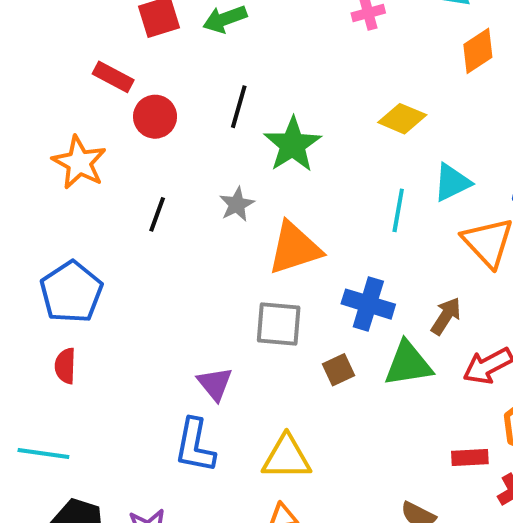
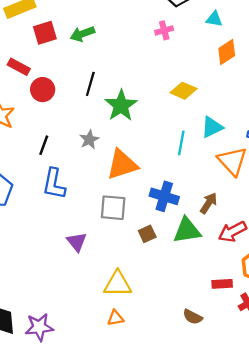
blue L-shape: (195, 446) -> (54, 184), moved

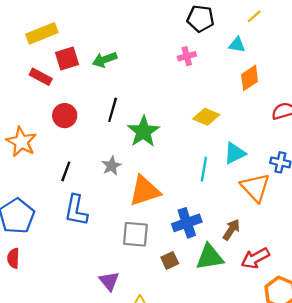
red rectangle: (19, 67) -> (41, 77), moved
blue cross: (164, 196) -> (187, 223), turned -36
purple triangle: (77, 242) -> (109, 281), moved

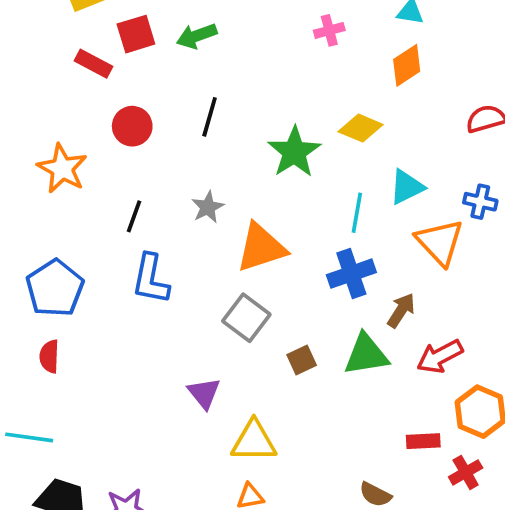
orange diamond: (250, 78) -> (407, 65), moved
green star: (143, 132) -> (294, 152), moved
blue cross: (187, 223) -> (351, 274), moved
gray square: (135, 234) -> (246, 318), turned 32

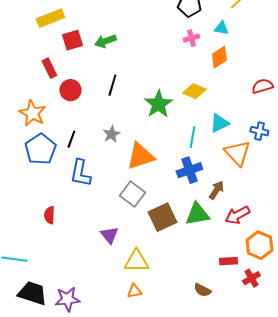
pink cross: (329, 30) -> (191, 38), moved
red rectangle: (94, 64) -> (49, 68), moved, turned 36
blue pentagon: (55, 288) -> (40, 149), moved
red semicircle: (49, 356) -> (49, 215), moved
brown square: (302, 360) -> (162, 217), size x1.8

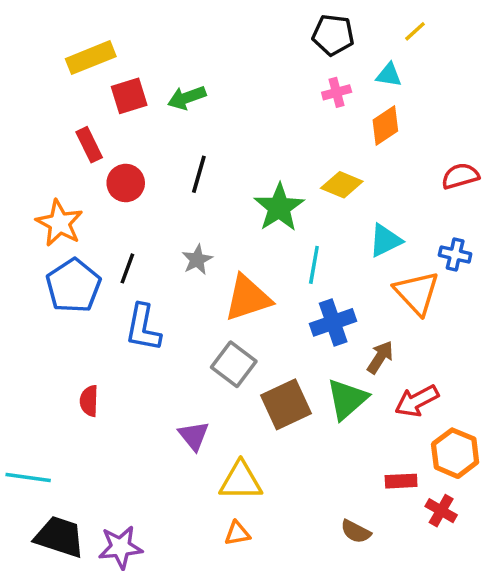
cyan line: (192, 137) -> (314, 265), moved
green triangle: (197, 214) -> (347, 399), turned -32
red cross: (251, 278) -> (441, 511), turned -30

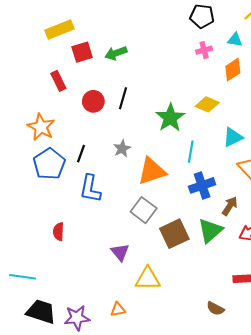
red circle: (126, 183) -> (93, 101), moved
orange triangle: (237, 533) -> (118, 310), moved

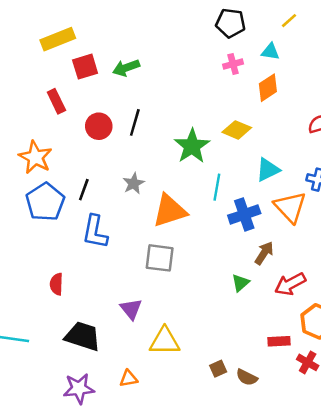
blue cross: (202, 185) -> (244, 214), moved
gray square: (144, 210) -> (160, 258), turned -30
green triangle: (210, 231) -> (240, 283), size x0.6
brown square: (174, 234) -> (218, 369), moved, size x0.5
black trapezoid: (41, 312) -> (83, 336), moved

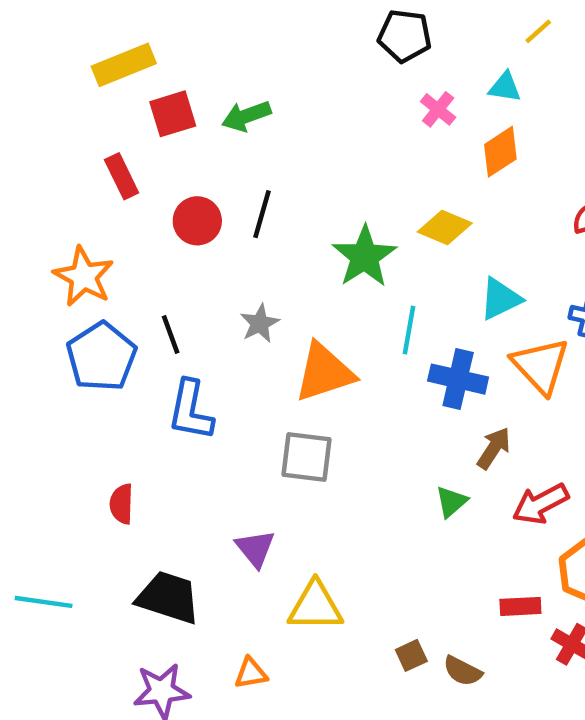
black pentagon: (231, 23) -> (405, 36), moved
pink cross: (233, 64) -> (438, 109), turned -36
black line: (84, 190) -> (171, 334), turned -40
blue cross: (244, 214) -> (458, 379), turned 32

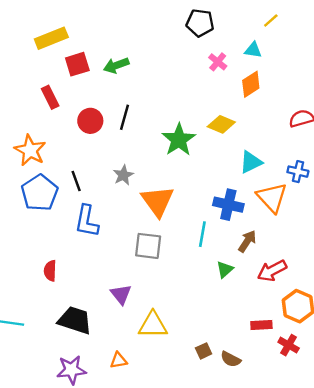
cyan line: (409, 330) -> (202, 234), moved
orange triangle: (324, 372) -> (158, 201), turned -48

